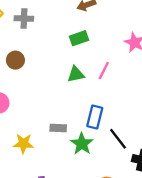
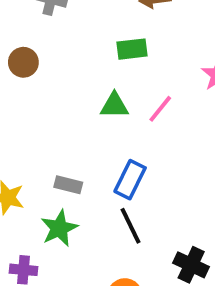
black line: (118, 139) -> (131, 226), moved
green star: (82, 144) -> (59, 228), moved

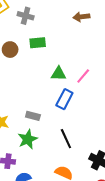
green rectangle: (132, 49) -> (38, 43), moved
blue rectangle: (130, 180) -> (64, 99), moved

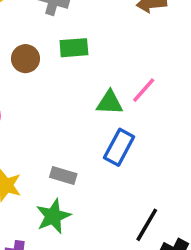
pink line: (83, 76) -> (144, 90), moved
black line: (66, 139) -> (147, 225), moved, turned 54

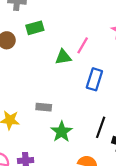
blue rectangle: (119, 147) -> (94, 79), moved
green star: (53, 216) -> (62, 132), moved

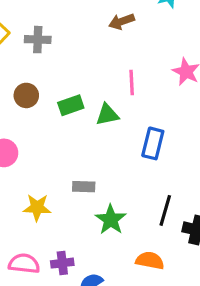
green rectangle: (35, 28) -> (71, 105), moved
pink line: (83, 45) -> (132, 82), moved, turned -30

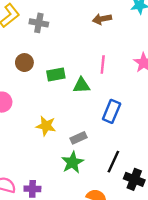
gray rectangle: (84, 187) -> (79, 138), moved, turned -35
yellow star: (37, 207) -> (46, 126), moved

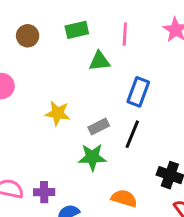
green rectangle: (56, 75) -> (77, 30), moved
green star: (72, 162) -> (92, 157), turned 30
black line: (113, 162) -> (132, 134), moved

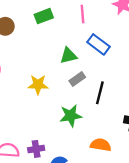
green triangle: (100, 61) -> (68, 56), moved
blue rectangle: (138, 92) -> (99, 44), moved, turned -65
gray rectangle: (99, 127) -> (77, 79), moved

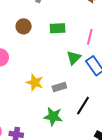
green triangle: (68, 56) -> (74, 58), moved, turned -49
gray rectangle: (77, 79) -> (59, 87), moved

